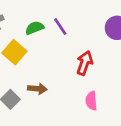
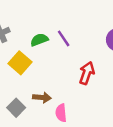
pink semicircle: (91, 101) -> (61, 113), moved

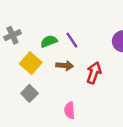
brown arrow: (42, 97) -> (65, 66), moved
gray square: (16, 108) -> (29, 93), moved

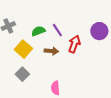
red arrow: (94, 73) -> (74, 44), moved

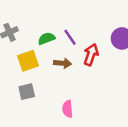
yellow square: (23, 49) -> (28, 61), turned 30
gray square: (22, 74) -> (27, 92), turned 32

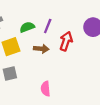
purple line: (70, 37) -> (48, 26), turned 56

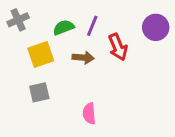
red arrow: (66, 41) -> (118, 47), turned 138

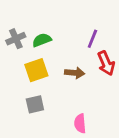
purple line: (92, 26) -> (92, 39), moved
green semicircle: (63, 27) -> (42, 40), moved

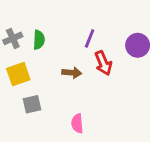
green semicircle: (42, 40) -> (39, 40), turned 114
yellow square: (36, 70) -> (18, 74), moved

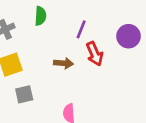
green semicircle: (39, 40) -> (40, 16), moved

